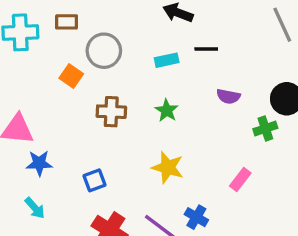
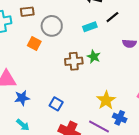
black line: (206, 49) -> (112, 17), turned -32
brown cross: (111, 112) -> (74, 61), moved
yellow star: (168, 167) -> (106, 100), moved, turned 30
blue square: (94, 180) -> (56, 104), turned -32

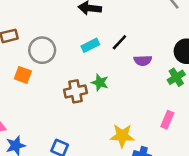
black line: (112, 17) -> (119, 42), moved
yellow star: (106, 100) -> (122, 136), turned -30

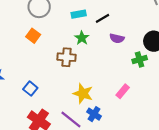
orange square: (23, 75) -> (33, 36), moved
green star: (100, 83) -> (82, 38), moved
brown cross: (75, 91) -> (66, 57), moved

